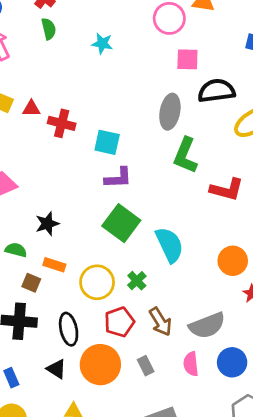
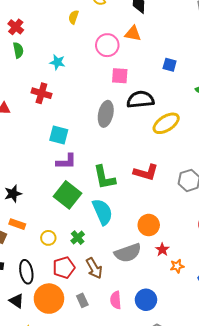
red cross: (62, 123) -> (41, 93), moved
green L-shape: (185, 155) -> (104, 178), moved, turned -36
yellow circle: (97, 282) -> (48, 238), size x0.6
gray semicircle: (207, 325) -> (128, 253), moved

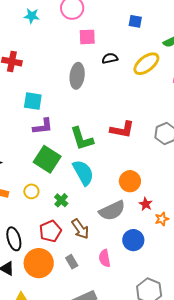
cyan star: (57, 62) -> (32, 16), moved
black semicircle: (140, 99) -> (110, 58), size x0.6
yellow ellipse: (166, 123) -> (146, 64), moved
yellow circle: (48, 238) -> (31, 191), moved
blue circle: (146, 300) -> (133, 240), moved

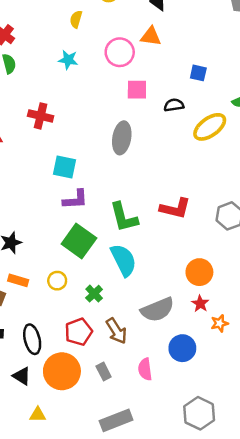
black semicircle: (110, 58) -> (174, 105), moved
orange circle: (130, 181) -> (199, 272), moved

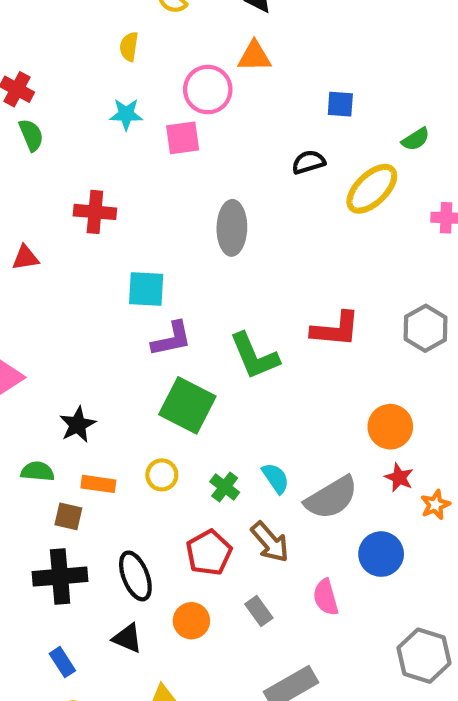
pink square: (137, 90) -> (183, 138), moved
cyan semicircle: (123, 260) -> (276, 478), moved, size x0.6
orange circle: (62, 371) -> (191, 621), size x0.6

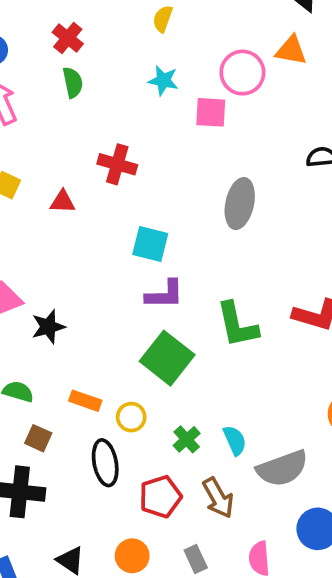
yellow semicircle: (129, 47) -> (163, 19), moved
red triangle: (25, 258) -> (62, 202), moved
black star: (78, 425) -> (48, 327), moved
orange rectangle: (98, 484) -> (85, 401), moved
black ellipse: (135, 576) -> (105, 463), moved

